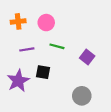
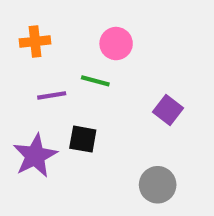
pink circle: (46, 23) -> (116, 44), moved
green line: (57, 46) -> (95, 81), moved

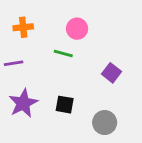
purple line: (52, 95) -> (14, 63), moved
black square: (83, 139) -> (65, 105), moved

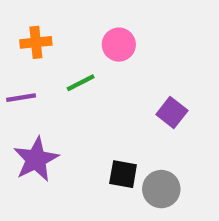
green line: (63, 54) -> (81, 83), moved, turned -42
black square: (65, 105) -> (123, 174), moved

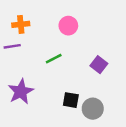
green line: (81, 83) -> (54, 59), moved
purple line: (21, 98) -> (12, 46), moved

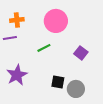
pink circle: (68, 26) -> (56, 21), size x1.5

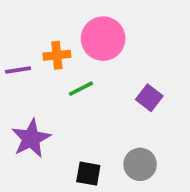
orange cross: (17, 20) -> (57, 55), moved
black square: (58, 82) -> (88, 174), moved

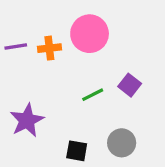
purple line: (18, 70) -> (16, 47), moved
green line: (81, 89) -> (93, 95), moved

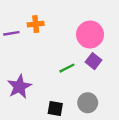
pink circle: (90, 34) -> (90, 35), moved
orange cross: (49, 48) -> (36, 24), moved

